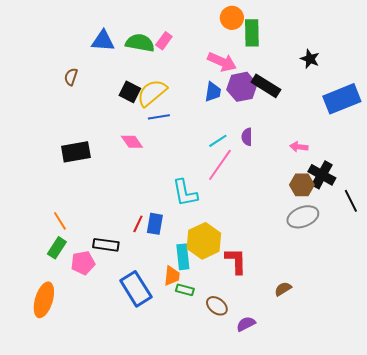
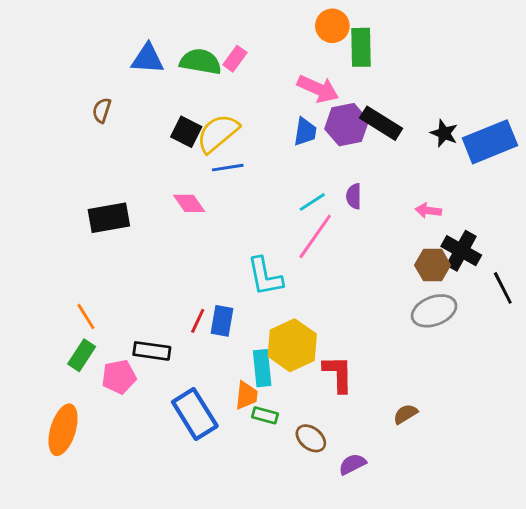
black star: (310, 59) -> (444, 133), moved

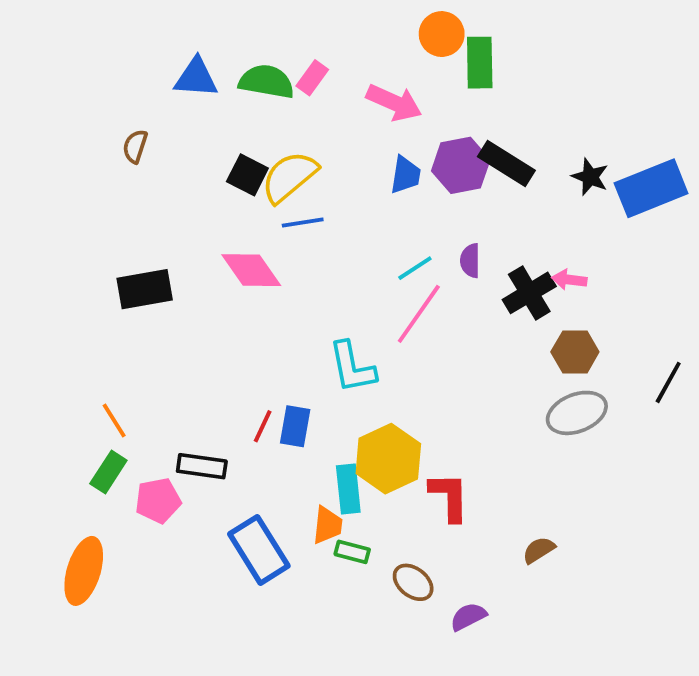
pink arrow: (318, 89) -> (394, 103), moved
pink diamond: (189, 203) -> (251, 270), size x1.4
black cross: (461, 251) -> (529, 293), moved, turned 30
black line: (503, 288) -> (668, 382), turned 56

